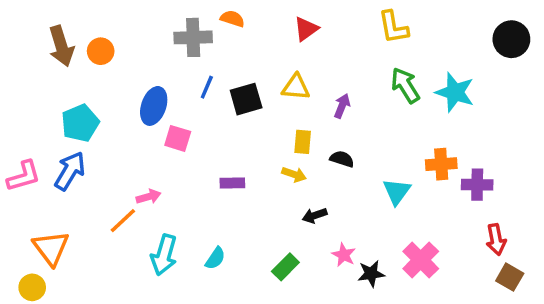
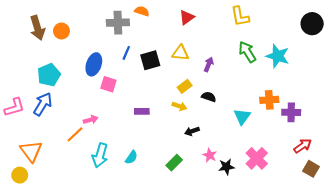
yellow rectangle: (303, 142) -> (185, 86), turned 48
red arrow: (496, 239) -> (303, 146), turned -114

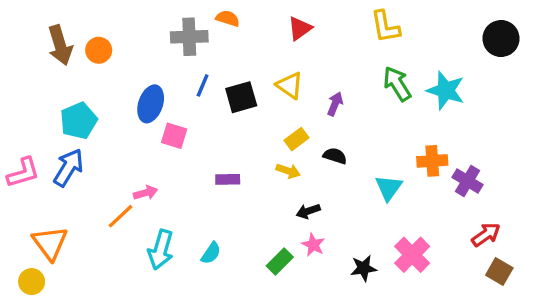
yellow triangle: (180, 53) -> (290, 85), turned 30
purple cross: (291, 112) -> (467, 181), turned 30
pink star: (210, 155) -> (313, 245), moved

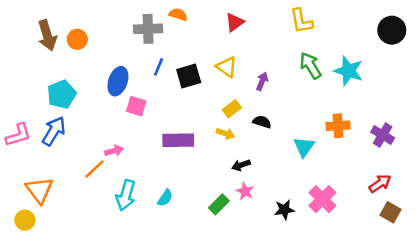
purple rectangle: (228, 179) -> (178, 140), size x1.6
purple cross: (467, 181) -> (383, 135), moved

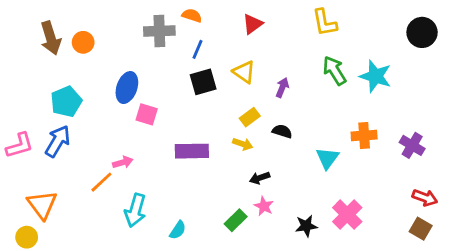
blue line: (159, 67) -> (198, 49), moved
red arrow: (380, 183) -> (425, 198), moved, turned 55
cyan semicircle: (165, 198) -> (178, 230), moved

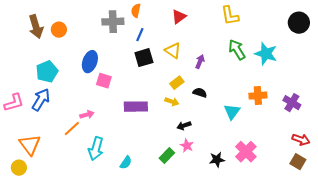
orange semicircle: (192, 15) -> (136, 11), turned -96

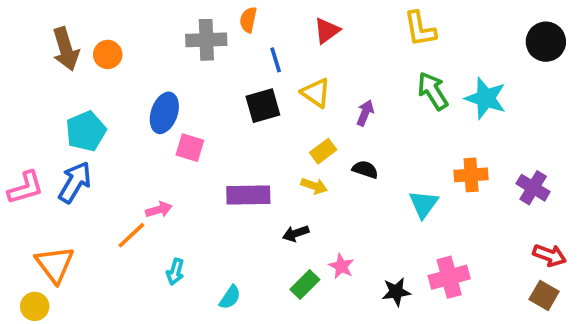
blue line: (140, 35) -> (276, 60), moved, turned -40
black arrow: (184, 126) -> (296, 233), moved
cyan arrow: (96, 149) -> (175, 272), size x0.6
pink cross: (246, 152) -> (449, 277), turned 30

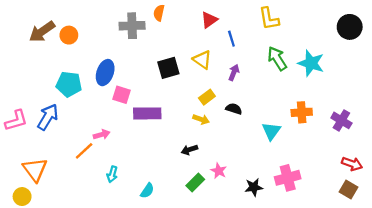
brown arrow: (66, 49) -> (42, 32), turned 72
blue line: (276, 60) -> (231, 39), moved
cyan pentagon: (86, 131) -> (69, 84), moved, turned 30
purple rectangle: (248, 195) -> (147, 113), moved

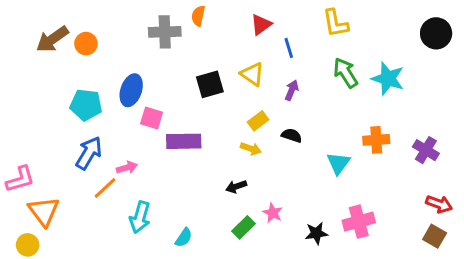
blue arrow: (48, 117) -> (89, 153), moved
pink L-shape: (16, 120) -> (20, 179), moved
cyan arrow: (112, 174) -> (140, 217), size x1.5

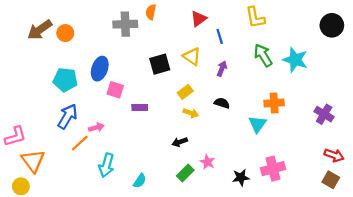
yellow rectangle: (258, 121) -> (185, 92), moved
orange cross: (376, 140) -> (274, 103), moved
purple rectangle: (184, 141) -> (140, 107), size x0.6

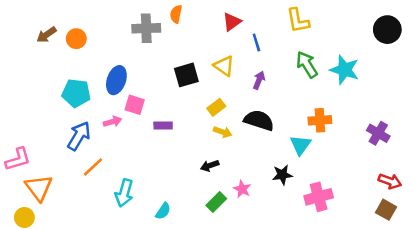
brown arrow: (40, 30) -> (46, 35), size x0.7
black semicircle: (222, 103) -> (259, 120), size x1.6
pink arrow: (96, 127) -> (113, 122), moved
black star: (241, 177) -> (282, 175), moved

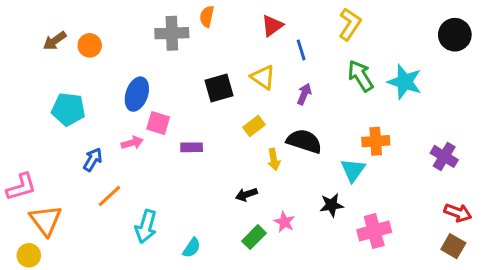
yellow L-shape: (298, 21) -> (350, 24), turned -136
cyan pentagon: (76, 93) -> (68, 109), moved
yellow arrow: (223, 132) -> (274, 159), moved, turned 60
blue arrow: (79, 136) -> (93, 159), size x0.7

